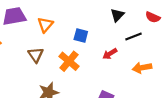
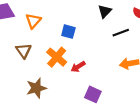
red arrow: (110, 54) -> (78, 67), moved

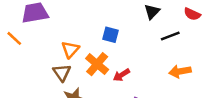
orange triangle: (33, 21) -> (70, 49), moved
brown triangle: (24, 51) -> (62, 73), moved

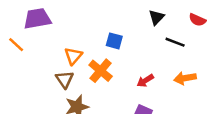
black line: (170, 36) -> (175, 42), turned 42
red arrow: (121, 75) -> (145, 81), moved

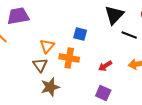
black triangle: (156, 17) -> (114, 15), size x1.5
orange cross: (101, 71) -> (69, 58), turned -30

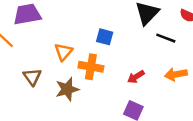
brown triangle: (40, 65) -> (32, 77), moved
brown star: (50, 87) -> (67, 89), moved

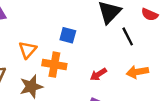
black line: (166, 38) -> (128, 36), turned 42

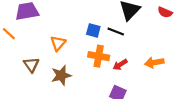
black line: (128, 36) -> (116, 32), moved, turned -42
orange cross: (54, 65) -> (99, 56), moved

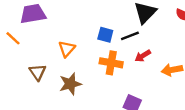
black line: (116, 32) -> (130, 36), turned -42
red arrow: (120, 65) -> (143, 56), moved

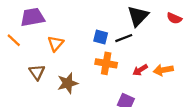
orange triangle: (67, 49) -> (56, 44), moved
red arrow: (143, 56) -> (140, 70), moved

